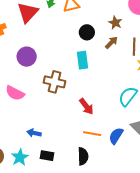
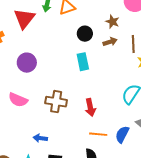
brown arrow: (111, 43) -> (110, 42), turned 32
brown cross: (54, 82) -> (56, 102), moved
red arrow: (86, 106) -> (90, 107), turned 30

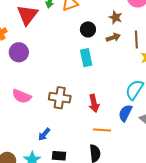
purple circle: (27, 63) -> (19, 52), moved
blue semicircle: (122, 134) -> (125, 113), moved
blue arrow: (40, 138) -> (44, 134), turned -56

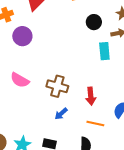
cyan rectangle: (86, 58) -> (104, 51), moved
blue arrow: (44, 134) -> (61, 114), moved

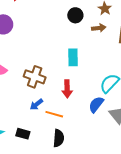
cyan rectangle: (104, 51) -> (73, 57), moved
orange line: (95, 124) -> (54, 114), moved

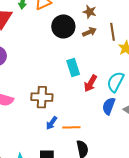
black circle: (75, 15) -> (63, 26), size x1.5
red arrow: (67, 89) -> (90, 83), moved, turned 48

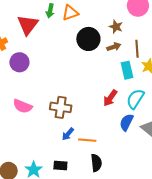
cyan rectangle: (73, 68) -> (127, 70), moved

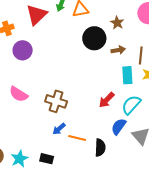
brown star: (116, 27) -> (117, 23), moved
black semicircle: (96, 163) -> (100, 148), moved

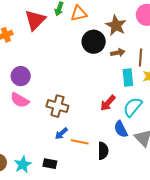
brown star: (117, 23) -> (116, 25), size x1.5
purple circle: (23, 50) -> (21, 76), moved
blue semicircle: (119, 127) -> (121, 129), turned -60

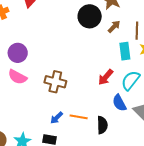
brown arrow: (118, 53) -> (114, 27), turned -32
blue arrow: (61, 133) -> (57, 118), moved

